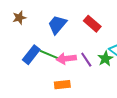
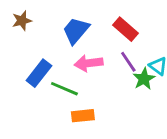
green line: (49, 55) -> (64, 89), moved
pink arrow: (66, 59) -> (89, 63), moved
purple line: (86, 60) -> (128, 62), moved

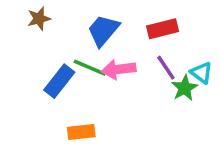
red rectangle: (125, 29) -> (163, 29), turned -55
green line: (64, 89) -> (90, 68), moved
orange rectangle: (83, 116) -> (81, 132), moved

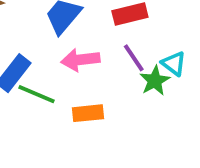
green line: (90, 68) -> (36, 94), moved
orange rectangle: (81, 132) -> (88, 113), moved

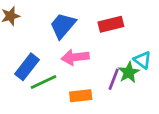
purple line: (134, 58) -> (114, 79), moved, turned 55
green line: (36, 94) -> (44, 82), turned -48

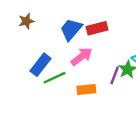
red rectangle: (111, 24) -> (97, 28), moved
pink arrow: (75, 57) -> (82, 57), turned 150

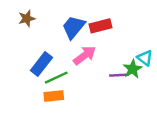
purple line: (115, 75) -> (119, 75), turned 66
orange rectangle: (86, 89) -> (54, 96), moved

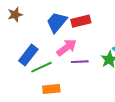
purple line: (119, 75) -> (80, 62), moved
orange rectangle: (54, 96) -> (51, 89), moved

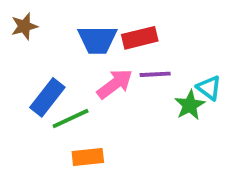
blue trapezoid: (57, 22) -> (97, 40), turned -130
purple line: (80, 62) -> (155, 74), moved

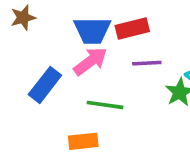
pink arrow: (115, 84) -> (90, 61), moved
green line: (71, 119) -> (105, 105), moved, turned 33

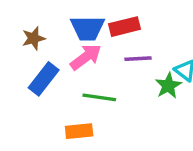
brown star: (23, 18) -> (34, 38), moved

